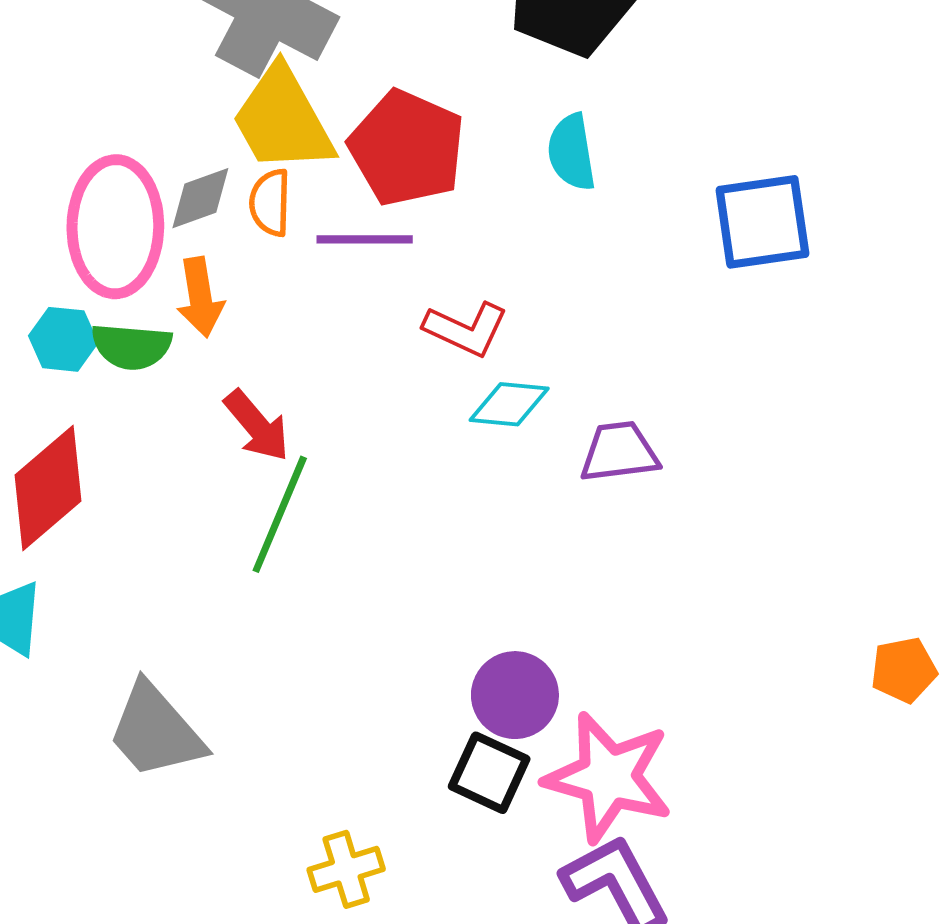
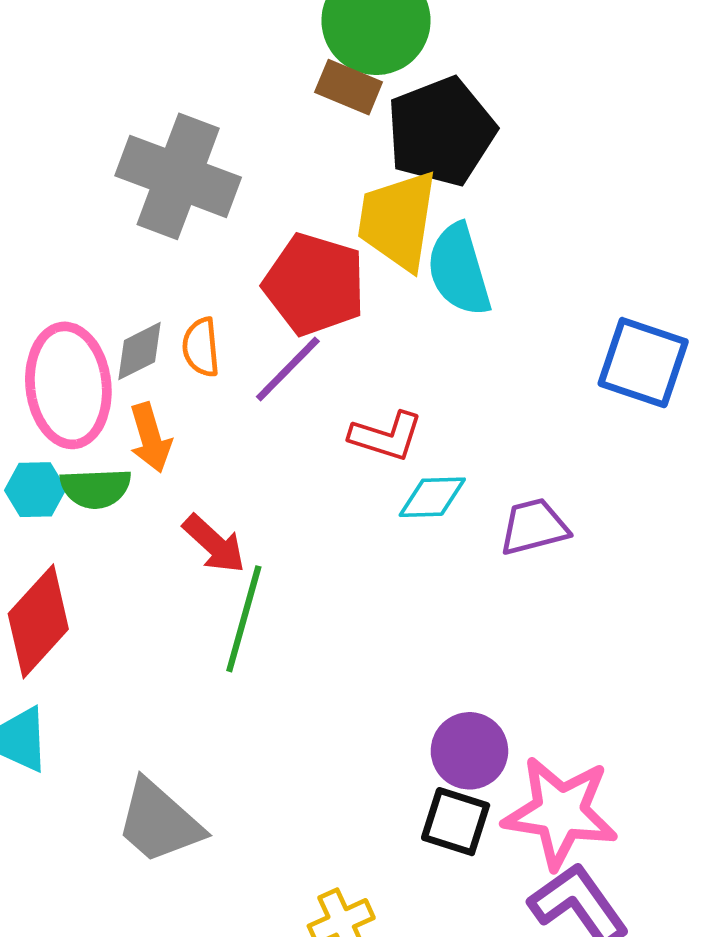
yellow trapezoid: (283, 120) -> (398, 220), moved, turned 45
cyan semicircle: (572, 152) -> (459, 270), size x1.4
blue square: (762, 222) -> (643, 363), moved, turned 34
purple line: (365, 239) -> (288, 369), turned -38

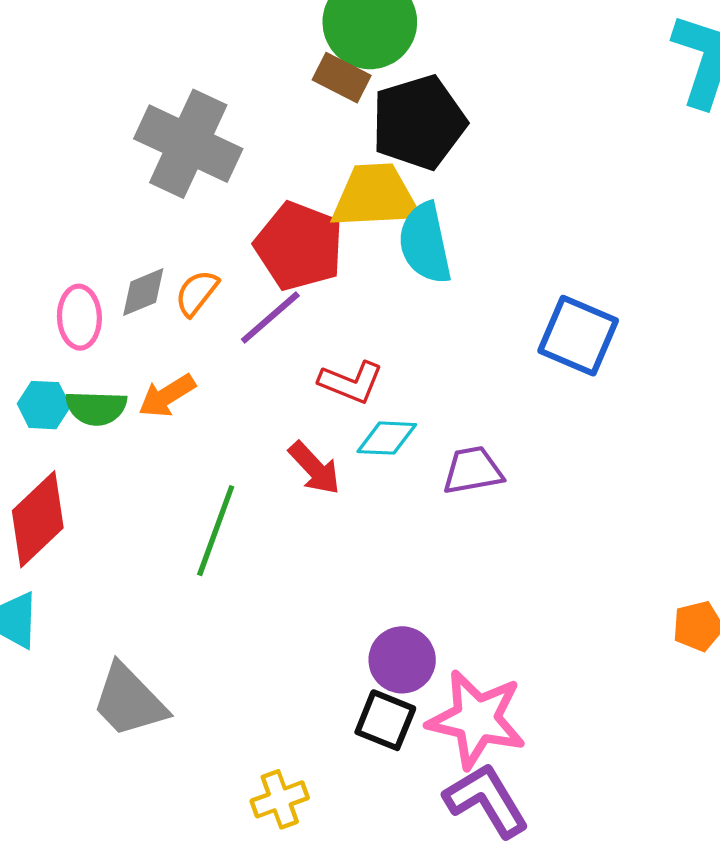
yellow trapezoid: (398, 220) -> (375, 196), turned 74
orange semicircle: (201, 347) -> (197, 293), turned 39
pink ellipse: (68, 385) -> (79, 317), size x0.6
orange arrow: (150, 438) -> (167, 396), moved, turned 70
red arrow: (214, 544) -> (314, 468), moved

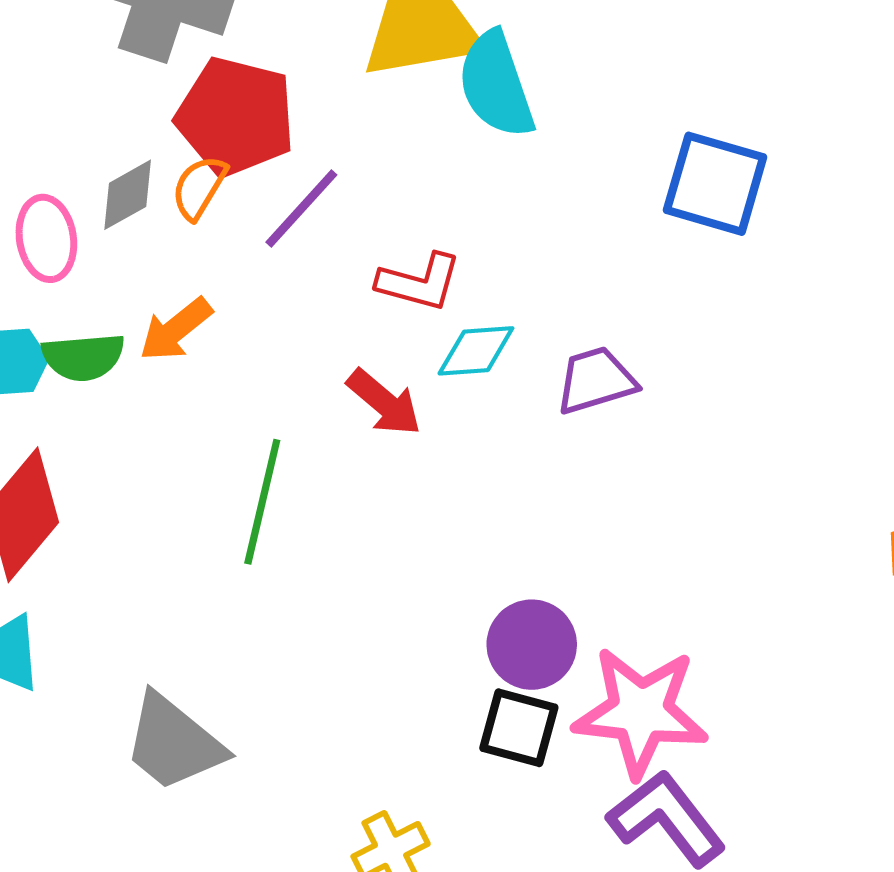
red pentagon: (299, 246) -> (236, 116), moved

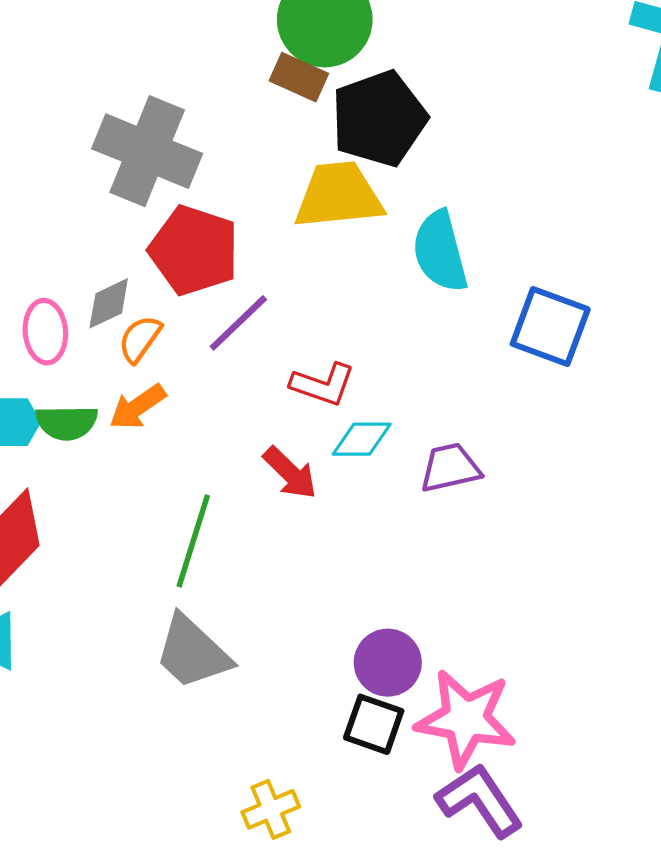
cyan semicircle: (496, 85) -> (440, 252), moved
orange semicircle: (199, 187) -> (140, 339), moved
gray trapezoid: (174, 743) -> (192, 652), moved

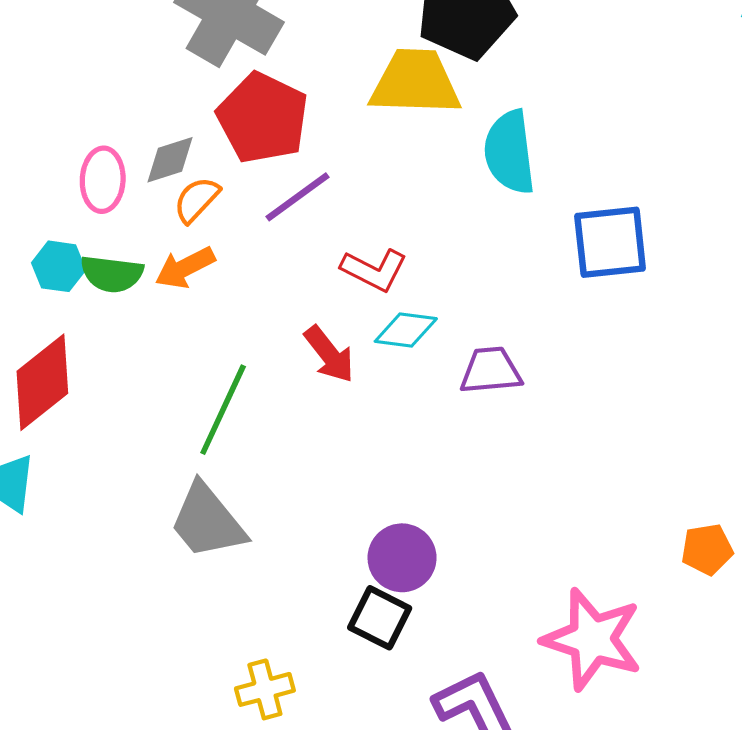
blue square: (550, 327) -> (610, 242), turned -34
pink star: (466, 719) -> (592, 639), moved

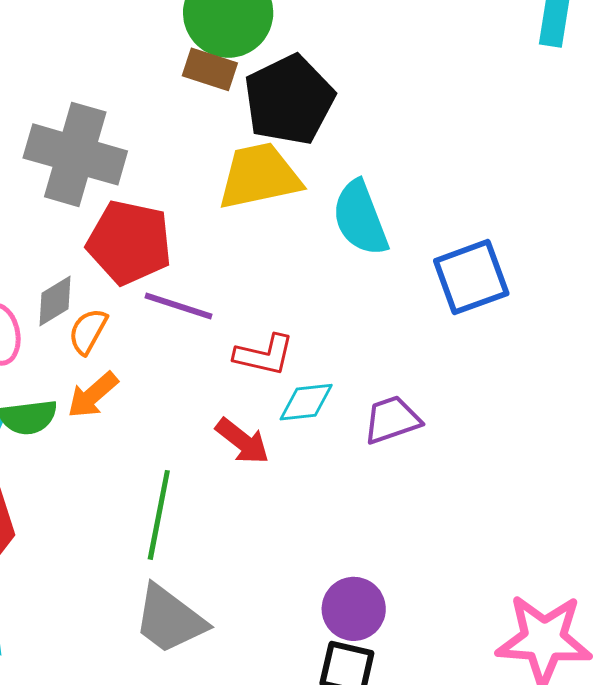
purple line: (297, 197) -> (179, 306), turned 68

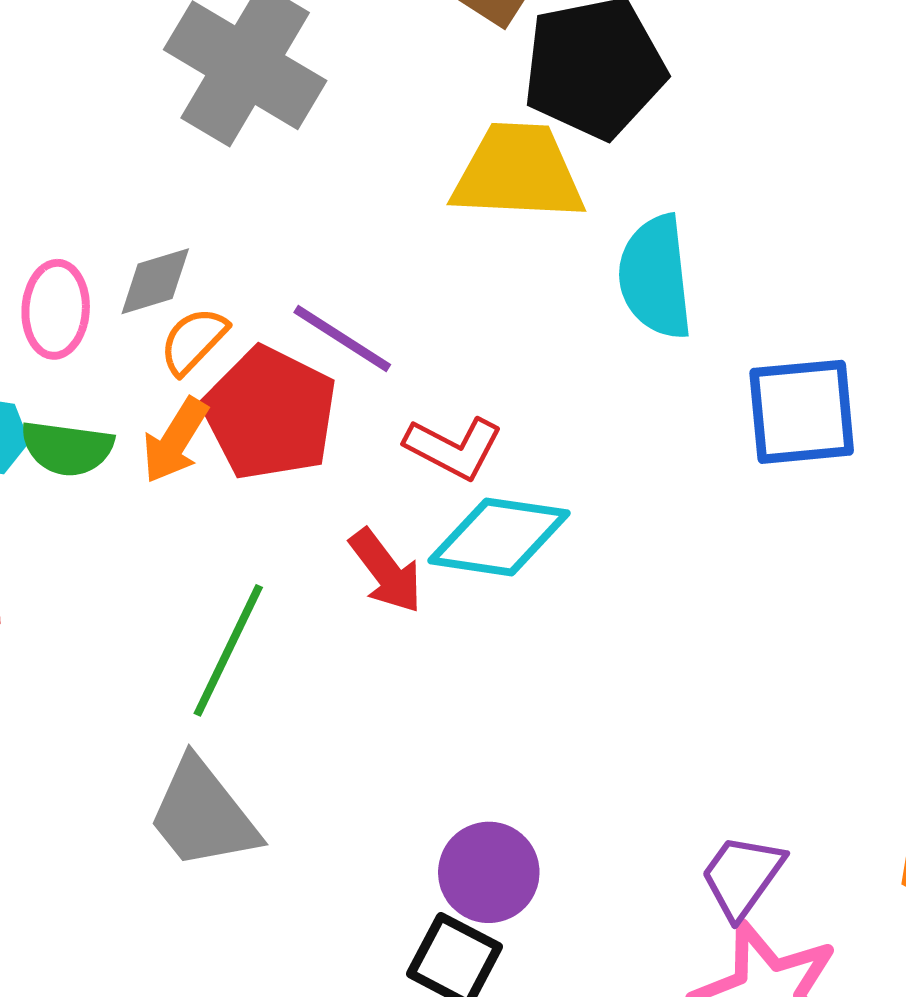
red pentagon: (129, 242) -> (270, 413), moved
orange arrow: (93, 395) -> (175, 440), turned -32
cyan diamond: (306, 402) -> (499, 537), size x1.5
purple trapezoid: (392, 420) -> (742, 876), moved, turned -50

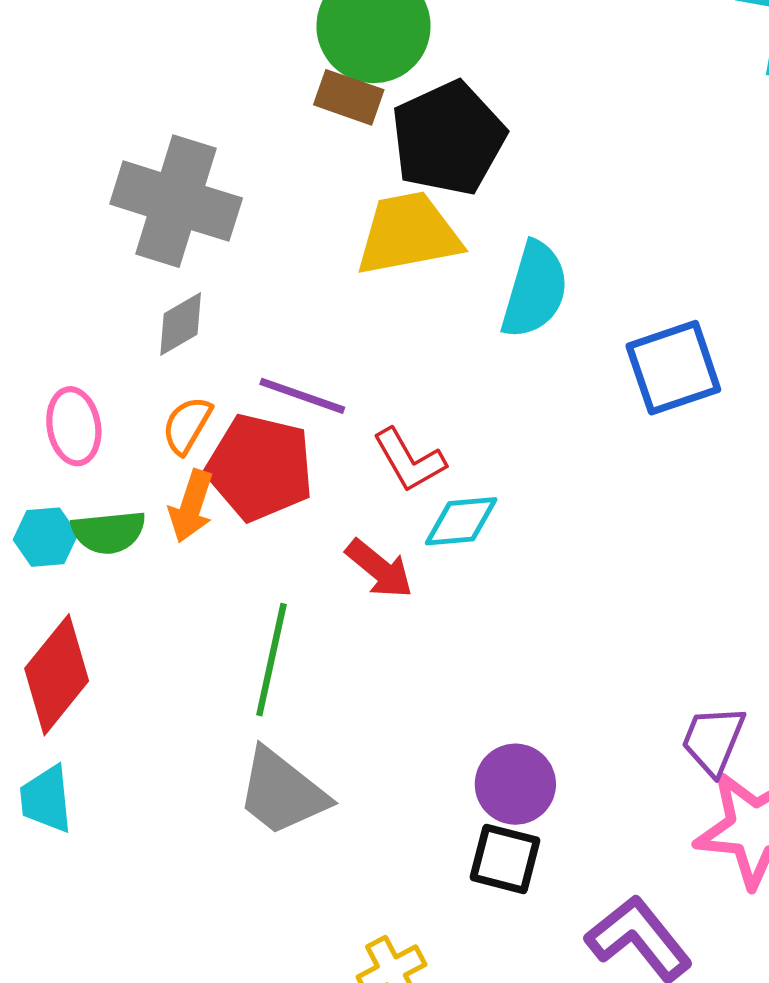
cyan semicircle: (655, 277) -> (535, 290), turned -144
gray diamond: (155, 281) -> (181, 324), moved
red L-shape: (454, 448) -> (409, 460), turned 46
cyan diamond: (499, 537) -> (461, 521), size x0.7

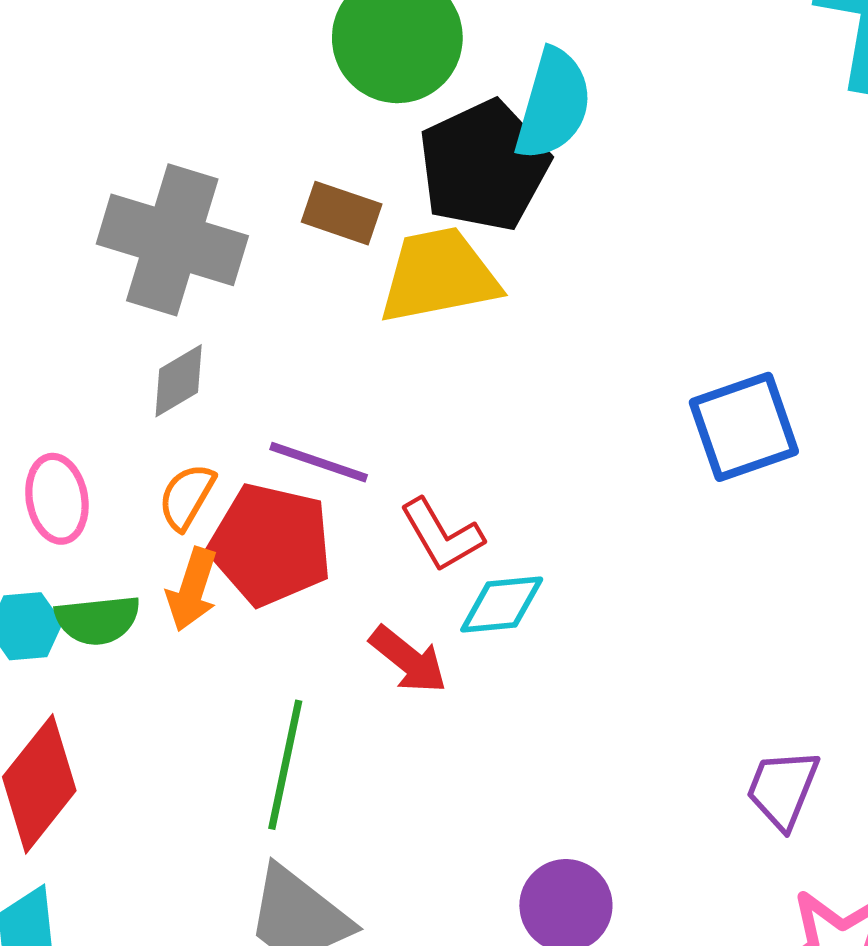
brown rectangle: (349, 97) -> (342, 213), moved
cyan semicircle: (535, 290) -> (553, 104), moved
purple trapezoid: (713, 740) -> (783, 789), moved

